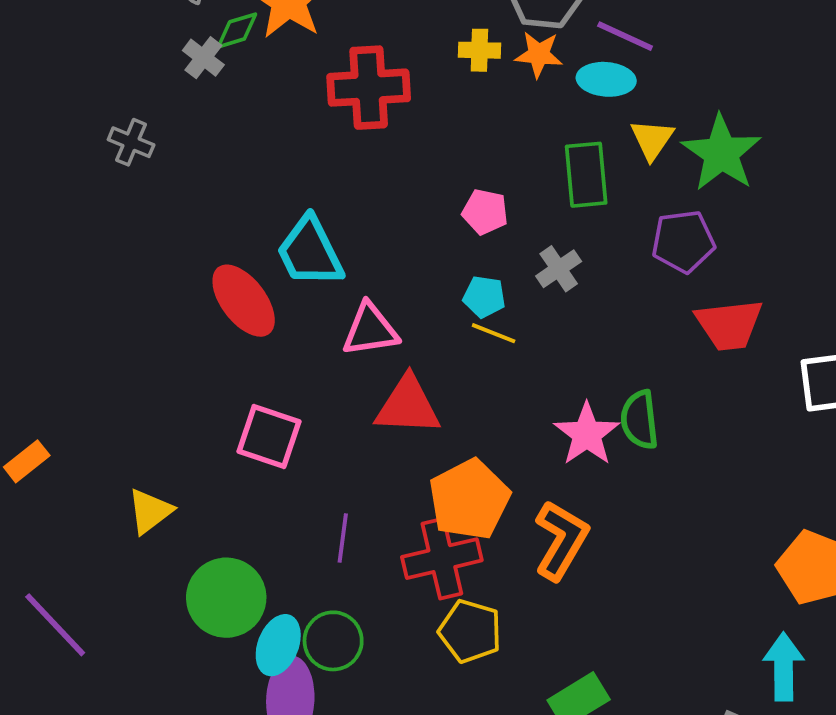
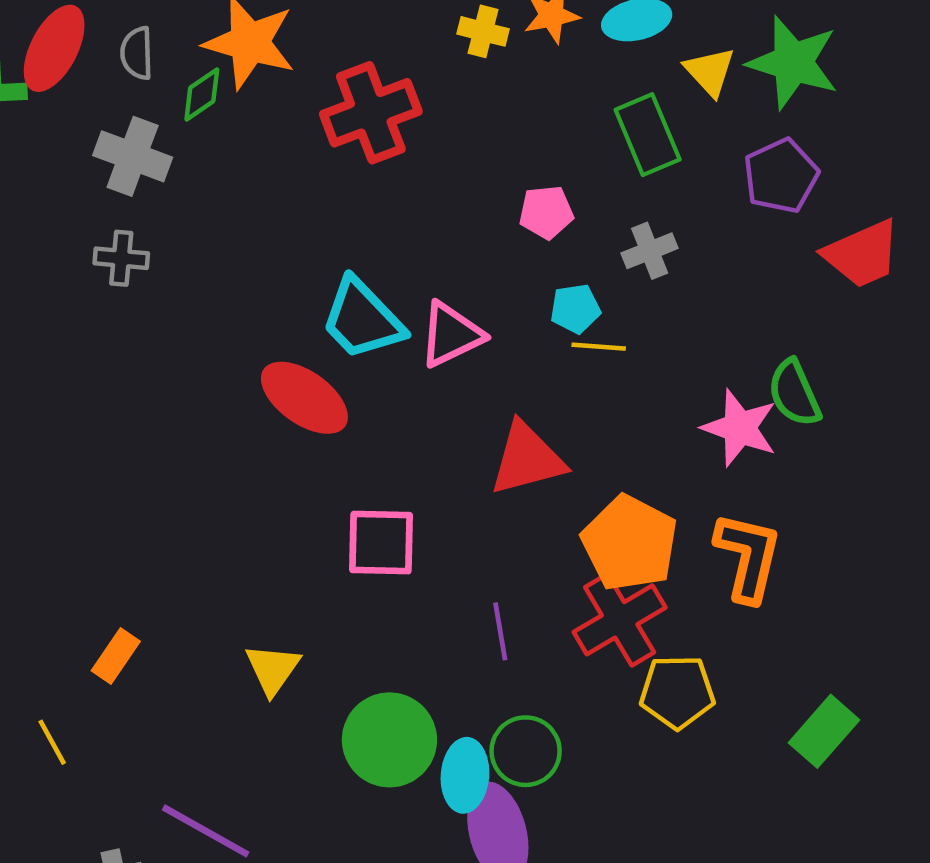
yellow cross: (479, 50) -> (483, 31), turned 30
gray cross: (203, 58) -> (133, 156), moved, size x1.5
gray cross: (559, 269) -> (650, 251), turned 30
pink triangle: (370, 330) -> (451, 335), moved

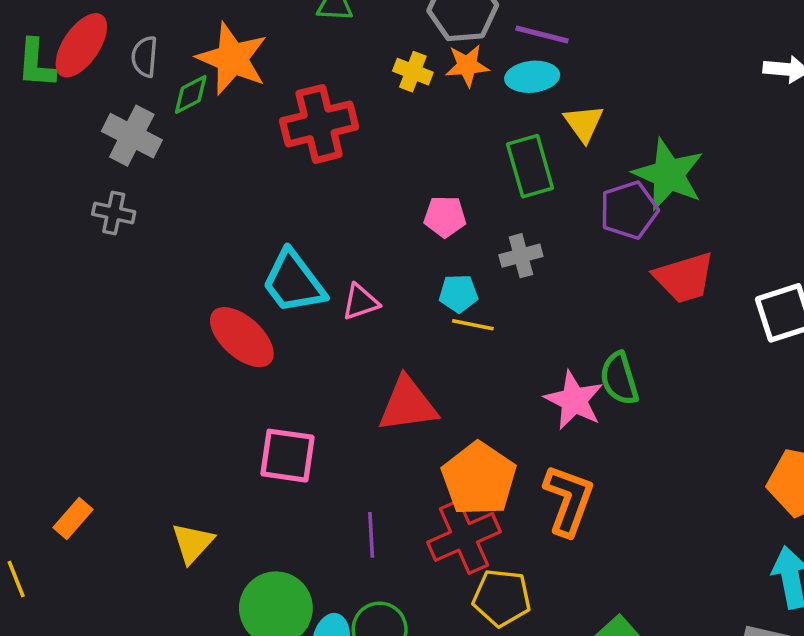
green star: (793, 63) -> (669, 174), moved
pink triangle: (451, 335) -> (360, 302), size x0.7

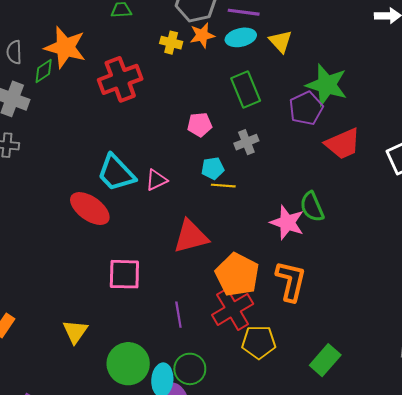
yellow triangle: (584, 123) -> (281, 41), moved

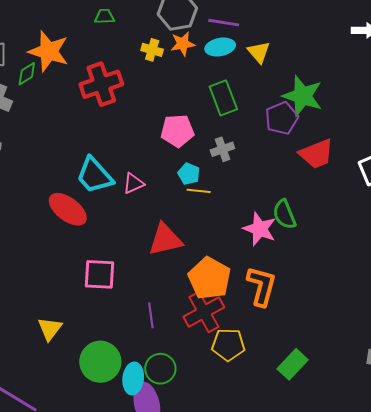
pink pentagon: (200, 125) -> (177, 131), size x1.4
cyan pentagon: (213, 168) -> (189, 174), turned 30

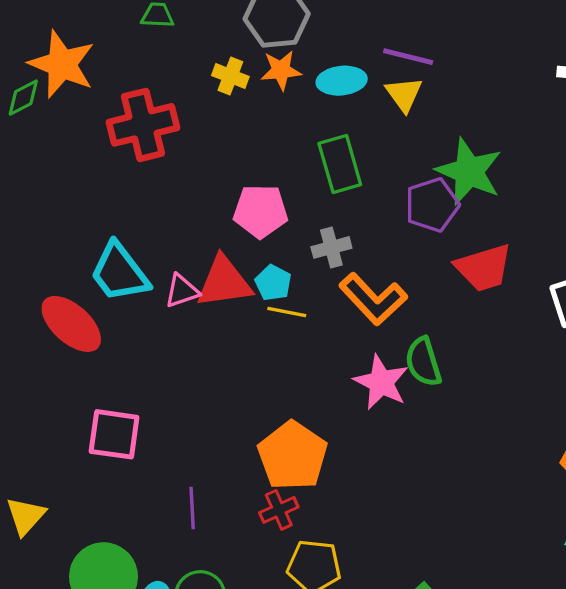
purple line: (224, 23) -> (408, 57), moved
red triangle: (165, 240) -> (224, 282), moved
orange L-shape: (262, 286) -> (373, 299), moved, turned 117
red cross: (204, 312) -> (279, 510), size x0.6

